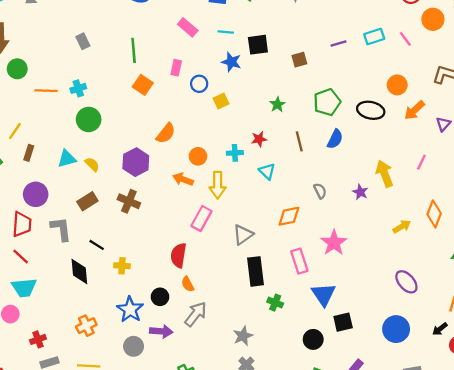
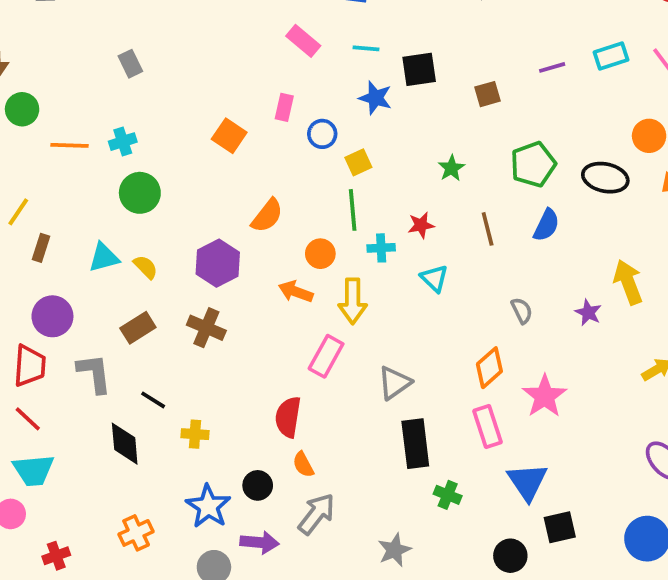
green line: (134, 50) -> (353, 210), moved
orange diamond: (289, 216) -> (489, 368), moved, turned -30

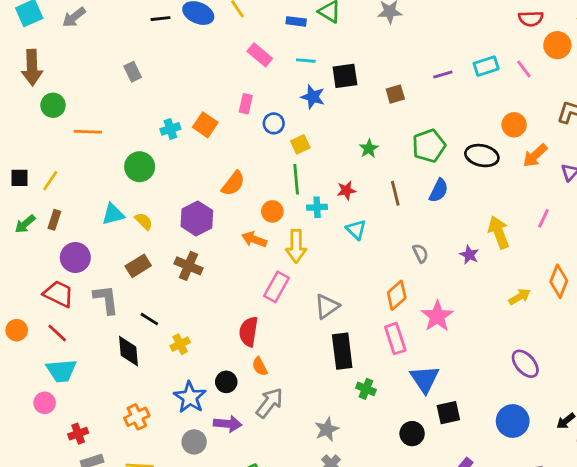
cyan cross: (123, 142) -> (170, 129), moved
brown rectangle: (41, 248) -> (54, 220), moved
red trapezoid: (30, 366) -> (59, 294), turned -68
yellow cross: (195, 434) -> (180, 344), turned -30

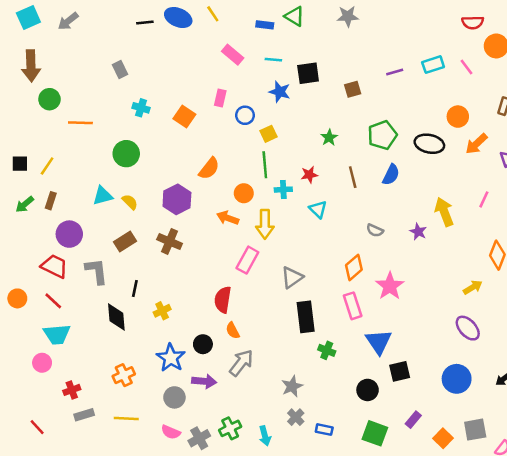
cyan cross: (170, 129) -> (141, 108), moved, turned 35
gray semicircle: (420, 253) -> (375, 230), turned 140
yellow arrow: (520, 297) -> (473, 287), moved
black line: (149, 319) -> (135, 289), turned 70

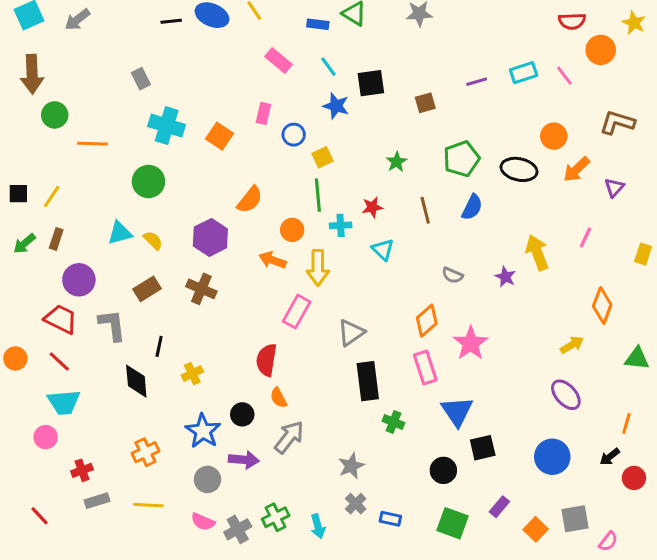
cyan line: (273, 60) -> (328, 67), turned 49
cyan cross: (141, 108) -> (167, 126), size x1.6

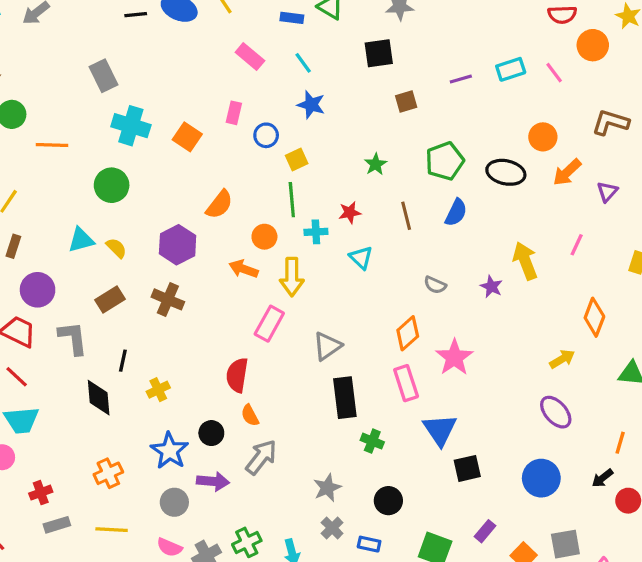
gray rectangle: (141, 79) -> (104, 76), size x1.4
black square: (371, 83) -> (379, 53), moved
black circle: (443, 470) -> (388, 501), moved

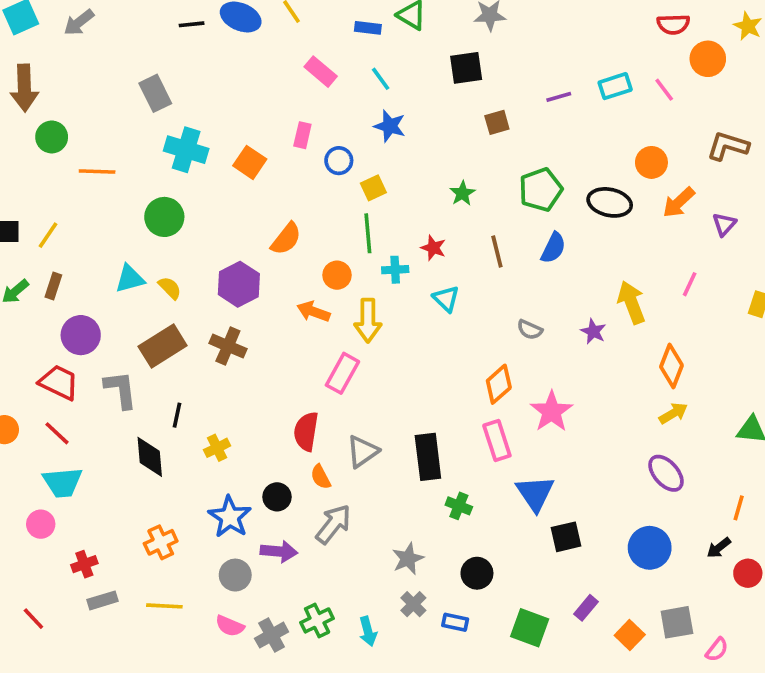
red star: (350, 213) -> (433, 248), turned 30
brown rectangle: (110, 299) -> (163, 346), size x1.4
orange diamond: (594, 317) -> (671, 366), moved
gray triangle: (327, 346) -> (362, 451), moved

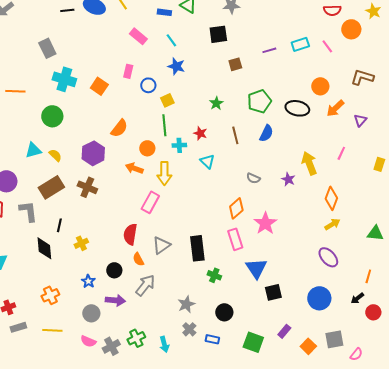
blue star: (230, 517) -> (88, 281), size x0.6

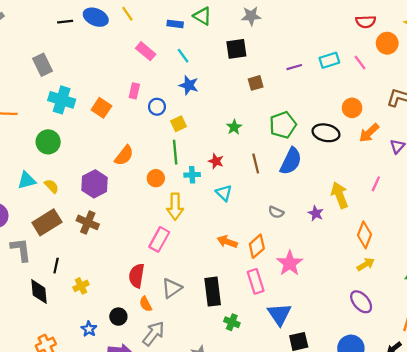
blue semicircle: (266, 133) -> (291, 161), size x1.4
orange arrow: (134, 168) -> (227, 242), moved

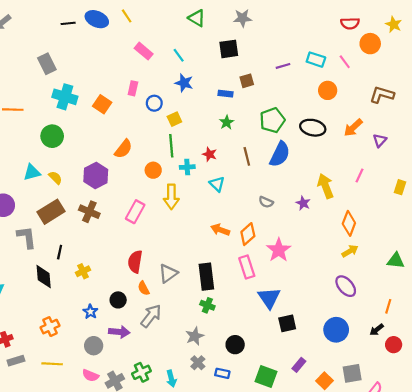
blue rectangle: (175, 24) -> (226, 94), moved
cyan rectangle: (329, 60) -> (316, 60), turned 36
orange circle: (352, 108) -> (328, 90), moved
pink rectangle: (159, 239) -> (135, 212), moved
green cross: (232, 322) -> (207, 305), moved

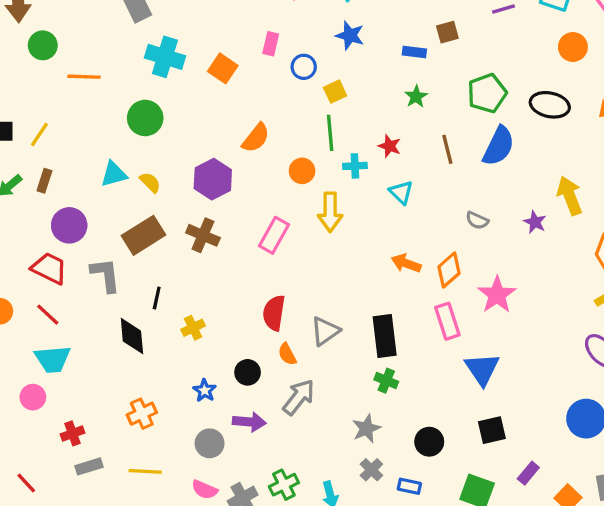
black square: (287, 323) -> (492, 430), moved

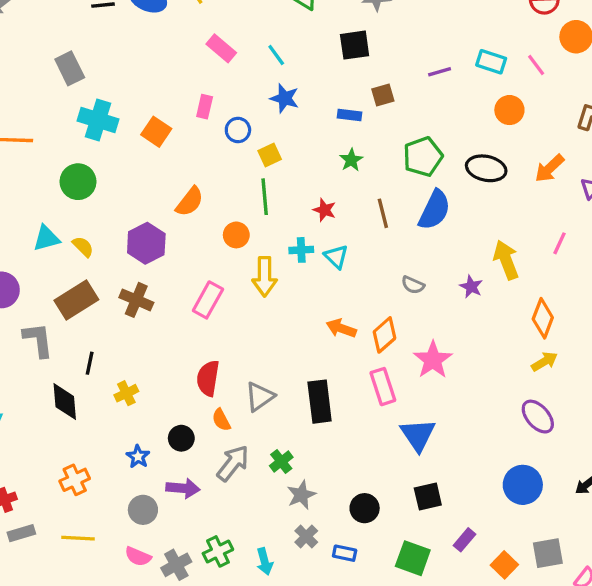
cyan cross: (355, 166) -> (301, 250), moved
green cross: (386, 381) -> (281, 462), moved, turned 30

